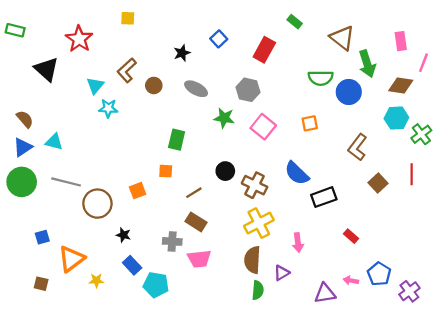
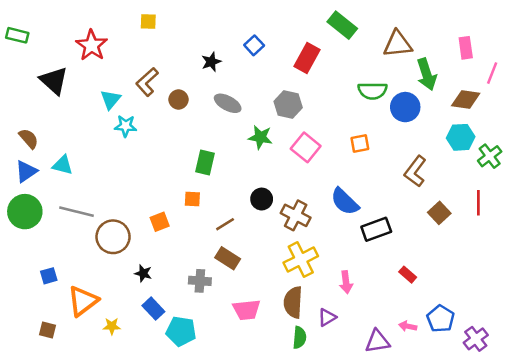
green rectangle: (295, 22) -> (342, 25), size x1.6
brown triangle: (342, 38) -> (398, 44), turned -44
pink trapezoid: (199, 259) -> (247, 310), moved

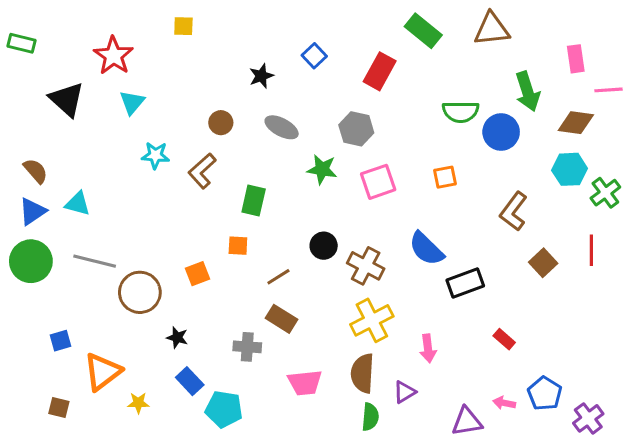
brown triangle: (398, 44) -> (492, 29), moved
pink line: (492, 73) -> (608, 90), turned 65
brown L-shape: (147, 82) -> (202, 171), moved
cyan triangle: (110, 100) -> (132, 102), moved
pink square: (306, 147) -> (378, 182), turned 32

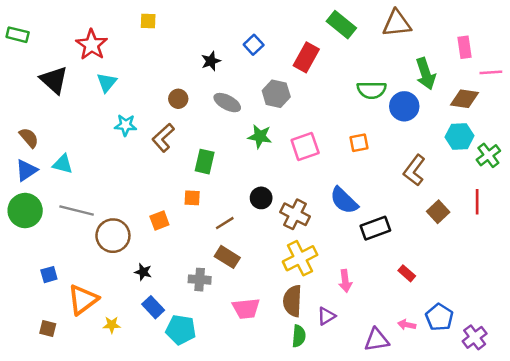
gray hexagon: (356, 129) -> (276, 94), moved

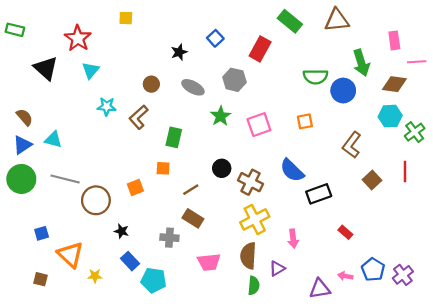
green star: (260, 136) -> (221, 116), turned 30
orange triangle: (83, 300) -> (70, 255), turned -40
purple cross: (475, 337) -> (403, 275), moved

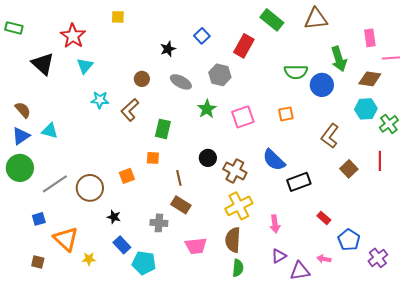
gray line: (65, 179) -> (55, 184), moved, turned -48
brown line: (191, 190) -> (179, 178), turned -70
purple triangle: (277, 268) -> (279, 256), moved
blue pentagon: (373, 270) -> (349, 240), moved

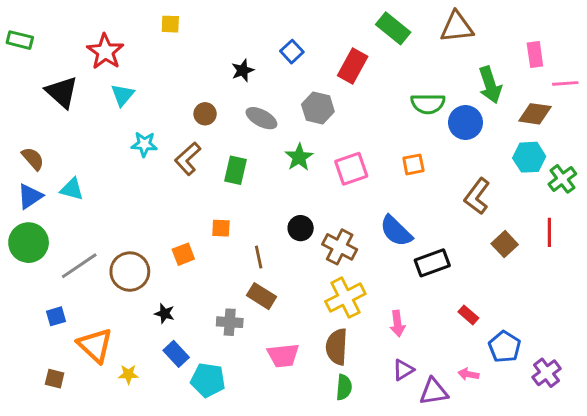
green rectangle: (163, 129) -> (235, 170), moved

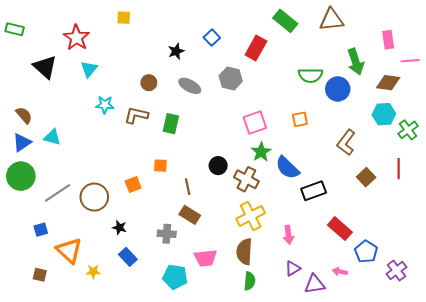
green star: (299, 157) -> (261, 152), moved
brown L-shape: (188, 159) -> (136, 115), turned 55
red rectangle: (468, 315) -> (340, 229), size x1.6
cyan pentagon: (208, 380) -> (175, 277), moved

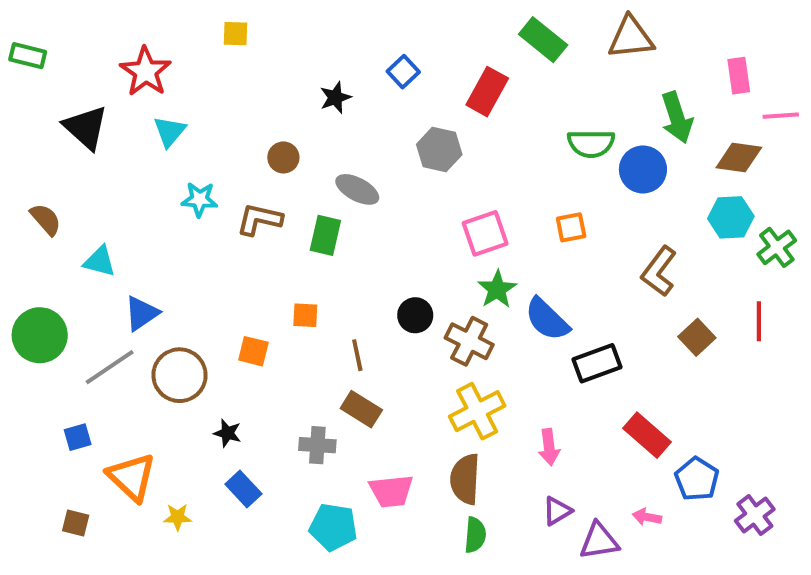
gray ellipse: (190, 86) -> (357, 189), moved
blue triangle: (22, 143) -> (142, 313), moved
orange square: (133, 184) -> (253, 351), turned 35

